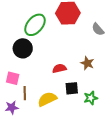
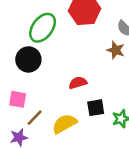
brown star: (87, 63) -> (116, 50), moved
brown line: (25, 93) -> (35, 118), turned 48

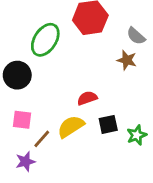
black circle: (28, 59) -> (17, 75), moved
yellow semicircle: (64, 124) -> (71, 127), moved

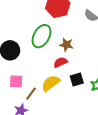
green ellipse: (45, 40) -> (42, 36), moved
brown star: (127, 60) -> (66, 45), moved

